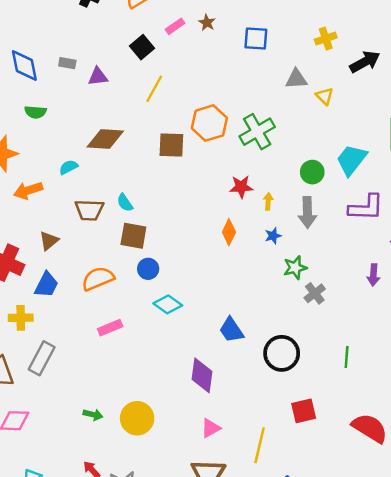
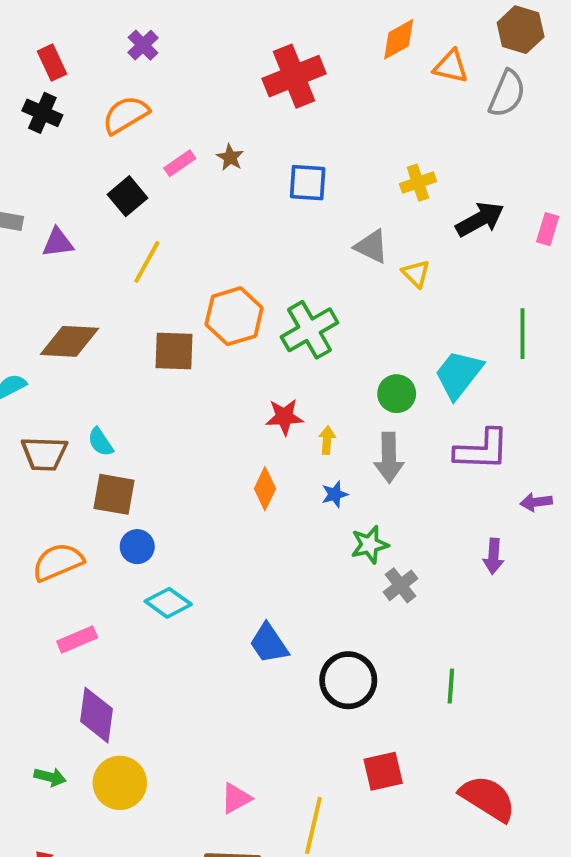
gray triangle: (296, 79) -> (371, 246), turned 30
purple diamond: (202, 375) -> (97, 715), moved

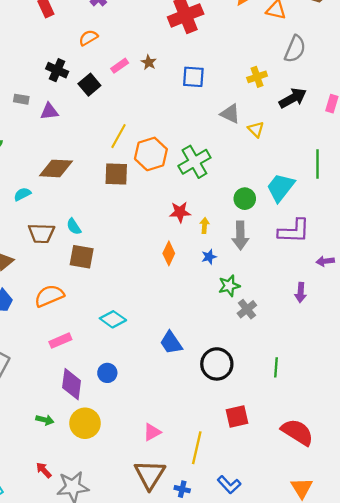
gray semicircle: (507, 94) -> (295, 49), moved
black cross: (42, 113) -> (57, 70), moved
orange semicircle: (126, 115) -> (88, 38), size x0.7
yellow line: (147, 262) -> (119, 136), moved
blue circle: (137, 547) -> (107, 373), moved

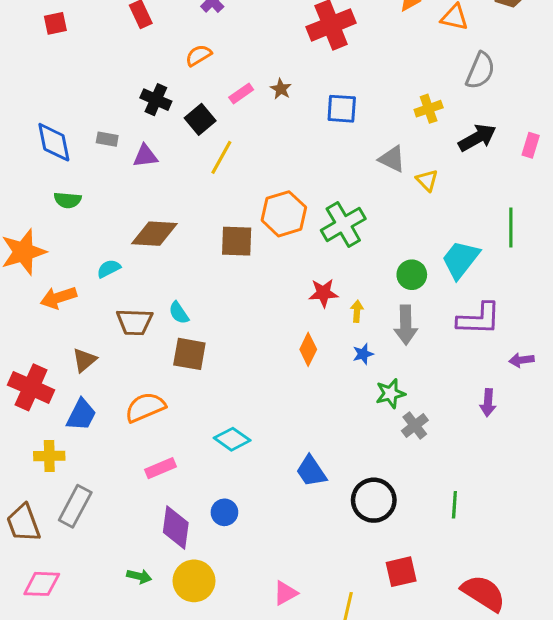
yellow line: (119, 136) -> (221, 157), moved

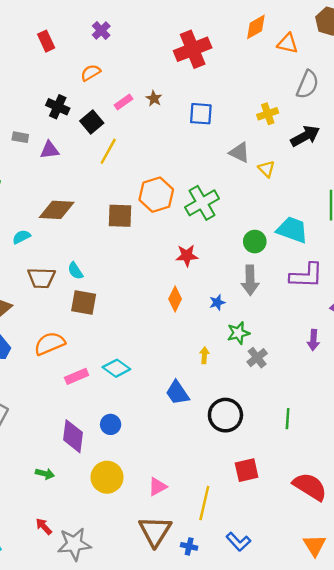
cyan trapezoid: (461, 259) -> (292, 230), turned 72
yellow arrow: (357, 311) -> (204, 355), moved
pink rectangle: (160, 468) -> (77, 376), moved
yellow circle: (194, 581) -> (107, 477), moved

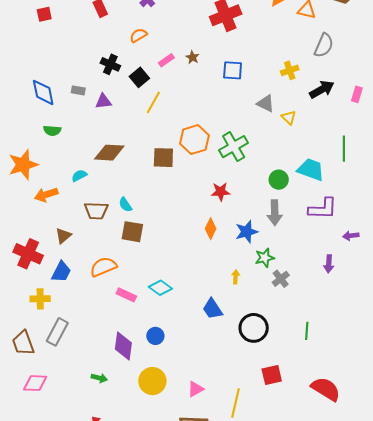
blue star: (217, 303) -> (247, 232), size x1.6
pink rectangle: (77, 376) -> (126, 295), turned 48

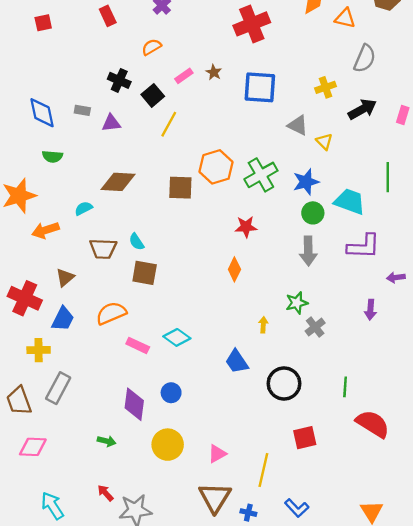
blue square: (233, 70) -> (260, 87), size x1.4
blue star: (247, 232) -> (306, 182), moved
red semicircle: (326, 389) -> (373, 424), moved

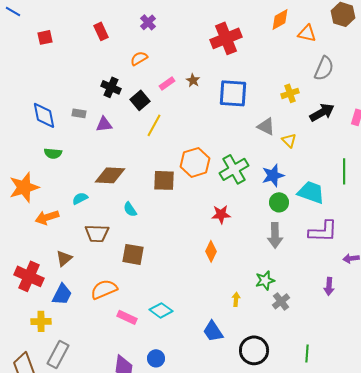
cyan semicircle: (137, 242) -> (130, 209), moved

